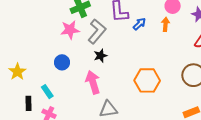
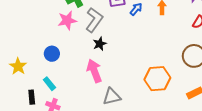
blue circle: (62, 62) -> (52, 54), moved
orange hexagon: (147, 80) -> (157, 79), moved

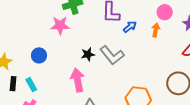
gray L-shape: (94, 20) -> (112, 55), moved, turned 95
black rectangle: (32, 97) -> (13, 84), moved

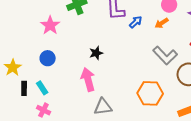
pink star: (60, 25) -> (50, 25), moved, turned -30
orange arrow: (156, 30) -> (162, 23), turned -128
gray L-shape: (112, 55) -> (165, 55), moved

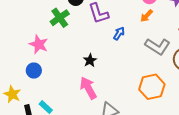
blue arrow: (136, 22) -> (119, 33), moved
blue circle: (48, 58) -> (34, 71), moved

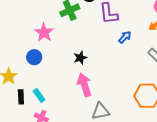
black star: (90, 60) -> (80, 58), moved

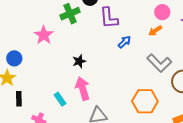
blue circle: (34, 57) -> (14, 58), moved
cyan rectangle: (39, 95) -> (60, 99), moved

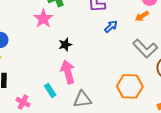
pink star: (44, 35) -> (43, 19), moved
cyan rectangle: (60, 99) -> (50, 90), moved

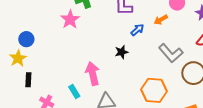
orange arrow: (142, 16) -> (161, 20), moved
black star: (65, 45) -> (121, 52), moved

